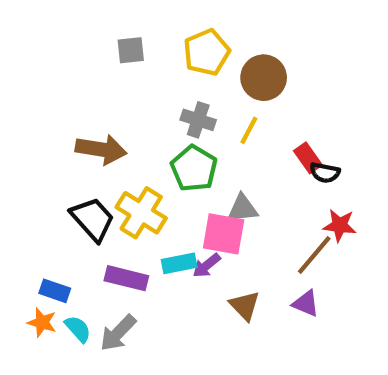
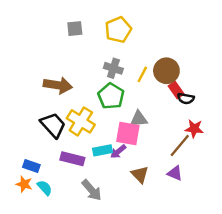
brown circle: (264, 78) -> (166, 71), moved
gray arrow: (118, 333) -> (92, 190), moved, turned -85

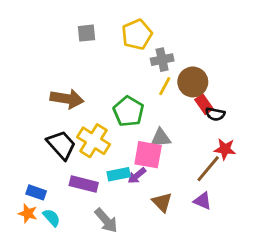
gray cross: (113, 68) -> (162, 60), moved, turned -30

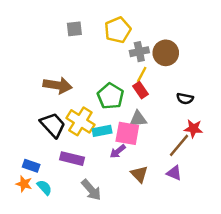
brown circle: (193, 82) -> (166, 53), moved
red rectangle: (204, 104) -> (141, 90), moved
cyan rectangle: (119, 174) -> (102, 131), moved

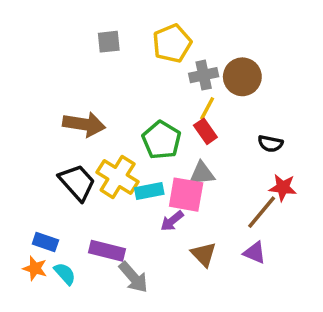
purple rectangle: (72, 159) -> (107, 251), moved

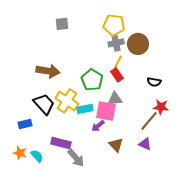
yellow pentagon: (172, 43) -> (114, 25), moved, turned 30
blue rectangle: (45, 242) -> (25, 124), moved, turned -32

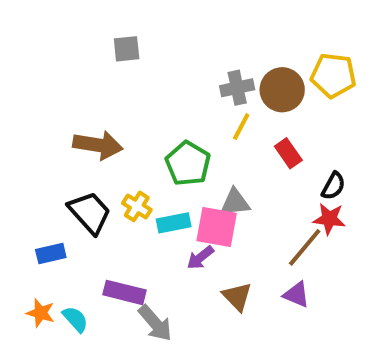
yellow pentagon: (114, 25) -> (333, 75), moved
red rectangle: (117, 75) -> (288, 153), moved
black semicircle: (154, 82) -> (333, 186), moved, turned -72
yellow cross: (67, 101) -> (137, 206), size x0.6

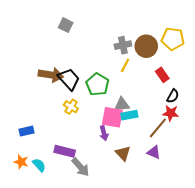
gray square: (127, 49) -> (66, 25), turned 32
red rectangle: (288, 153) -> (162, 75), moved
black trapezoid: (90, 213) -> (69, 79), moved
cyan rectangle: (174, 223) -> (129, 115), moved
purple arrow: (200, 258) -> (104, 133), turned -64

